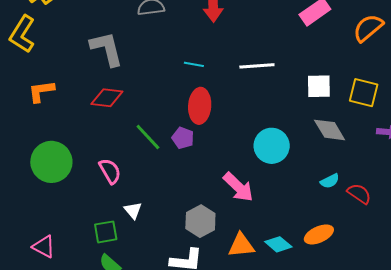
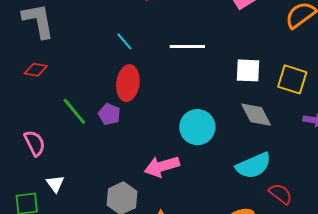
cyan line: (194, 64) -> (124, 41), turned 36
red diamond: (107, 98) -> (36, 70), size x0.7
cyan semicircle: (330, 181) -> (253, 166), size x1.8
pink arrow: (238, 187) -> (162, 166), turned 116
red semicircle: (359, 194) -> (280, 194), moved

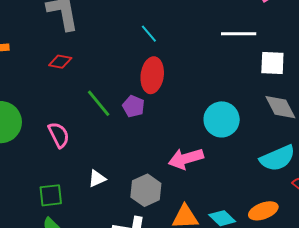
white line: (187, 47) -> (239, 34), moved
white triangle: (55, 184) -> (97, 179), moved, turned 42

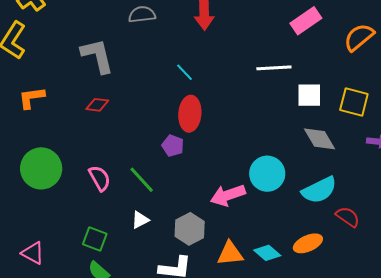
green line: (99, 103) -> (142, 180), moved
cyan circle: (222, 119) -> (267, 174), moved
green square: (51, 195) -> (95, 239), turned 30

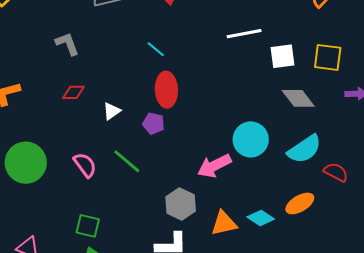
gray L-shape: (97, 56) -> (67, 44), size x0.7
white triangle: (140, 220) -> (112, 111), moved

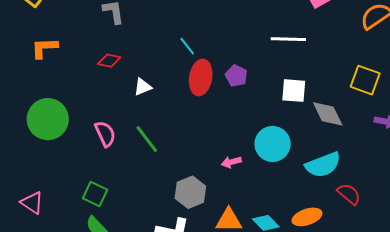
cyan line: (156, 49) -> (187, 46), moved
white square: (283, 56) -> (294, 91), moved
purple pentagon: (154, 124) -> (236, 76), moved
pink arrow: (214, 166) -> (231, 162), size x0.6

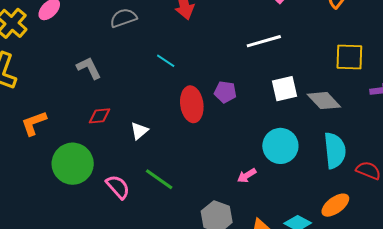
cyan line: (187, 46) -> (166, 61), moved
green circle: (48, 119) -> (73, 164), moved
cyan semicircle: (323, 165) -> (335, 150), turned -57

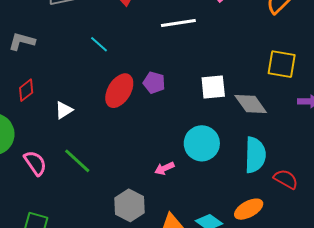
white line: (264, 41) -> (178, 23), moved
gray L-shape: (89, 68) -> (22, 41), turned -56
red ellipse: (192, 104) -> (119, 91), turned 32
red diamond: (99, 116) -> (26, 90), turned -40

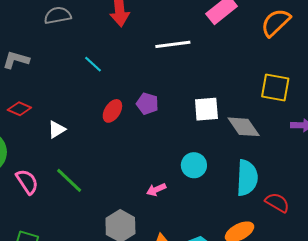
red diamond: (26, 90) -> (19, 109), turned 60
red ellipse: (119, 91) -> (112, 111), size x0.7
cyan circle: (202, 143) -> (194, 165), size x0.7

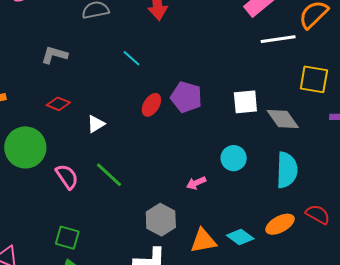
white line: (173, 44) -> (278, 39), moved
purple pentagon: (147, 104) -> (186, 97), size x1.4
red semicircle: (277, 203) -> (318, 214), moved

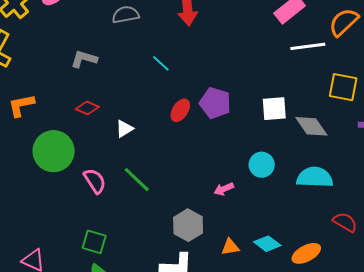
cyan semicircle: (287, 170) -> (315, 177), turned -90
orange ellipse: (280, 224) -> (306, 253), moved
orange triangle: (203, 241) -> (230, 247), size x0.7

